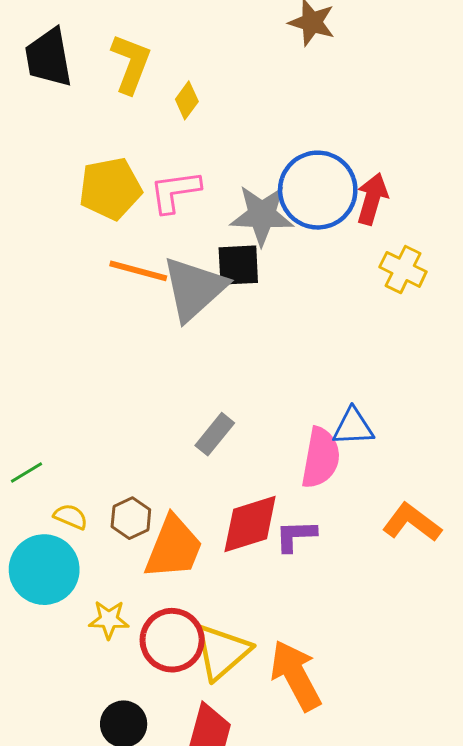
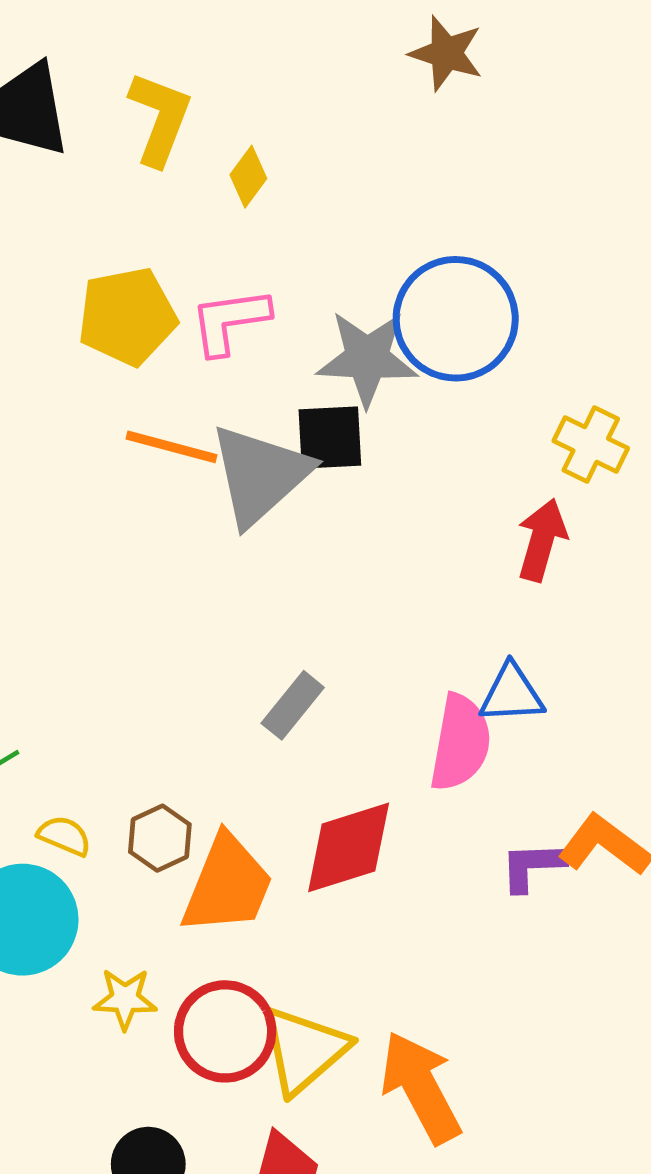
red arrow: (372, 199) -> (542, 540), moved
purple L-shape: (296, 536) -> (533, 866), moved

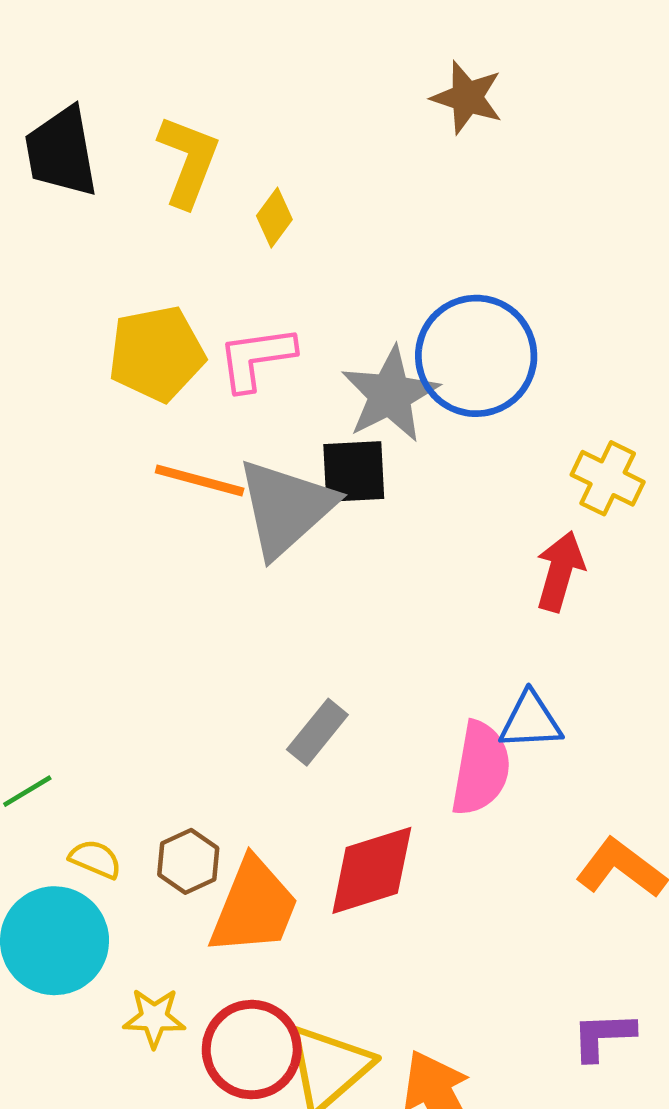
gray star: (367, 358) -> (390, 394), turned -30
purple L-shape: (533, 866) -> (603, 1036), moved

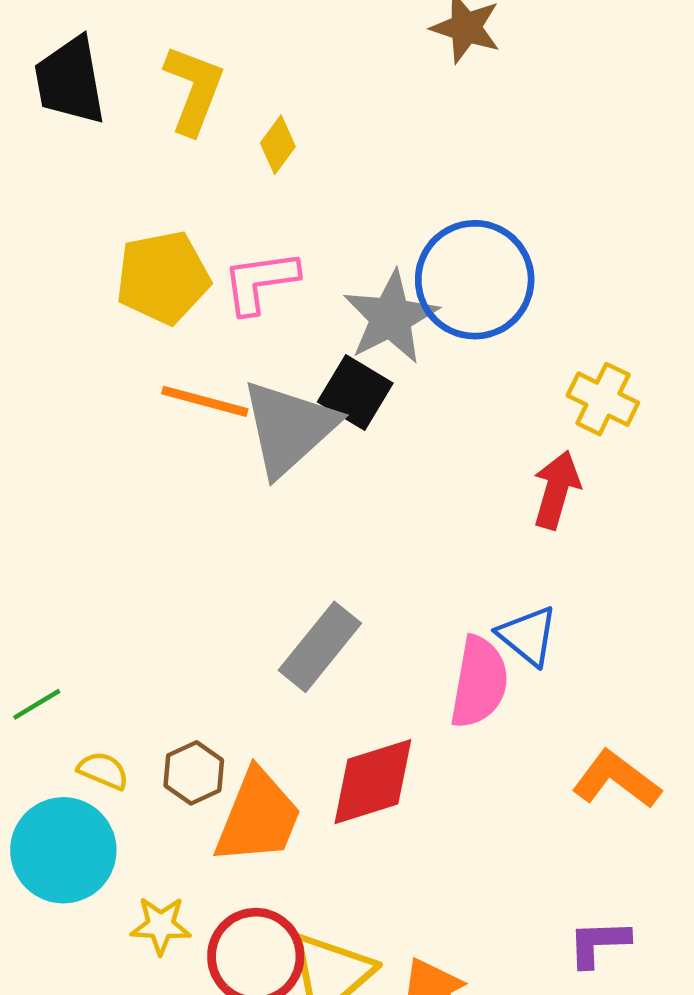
black square: (354, 471) -> (355, 392), turned 34
blue triangle: (531, 721) -> (528, 636), turned 42
gray rectangle: (317, 732) -> (320, 647), size x1.4

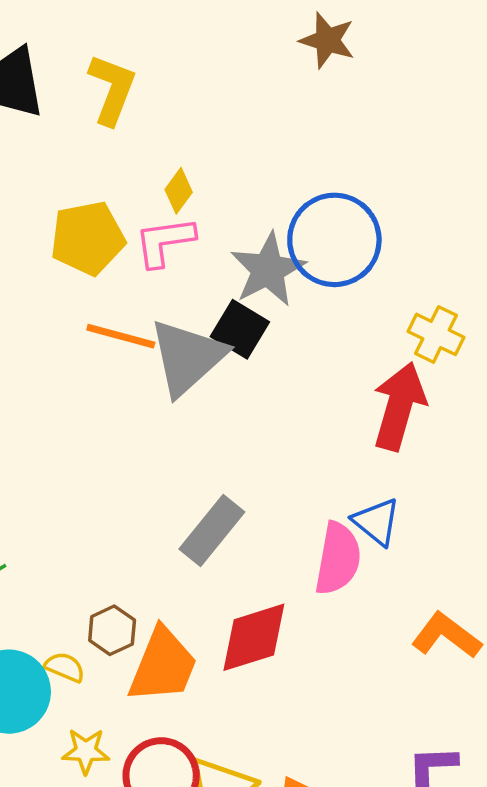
yellow diamond: (278, 145) -> (179, 191), moved
red arrow: (556, 490) -> (399, 406), size x1.4
yellow semicircle: (103, 771) -> (65, 667), moved

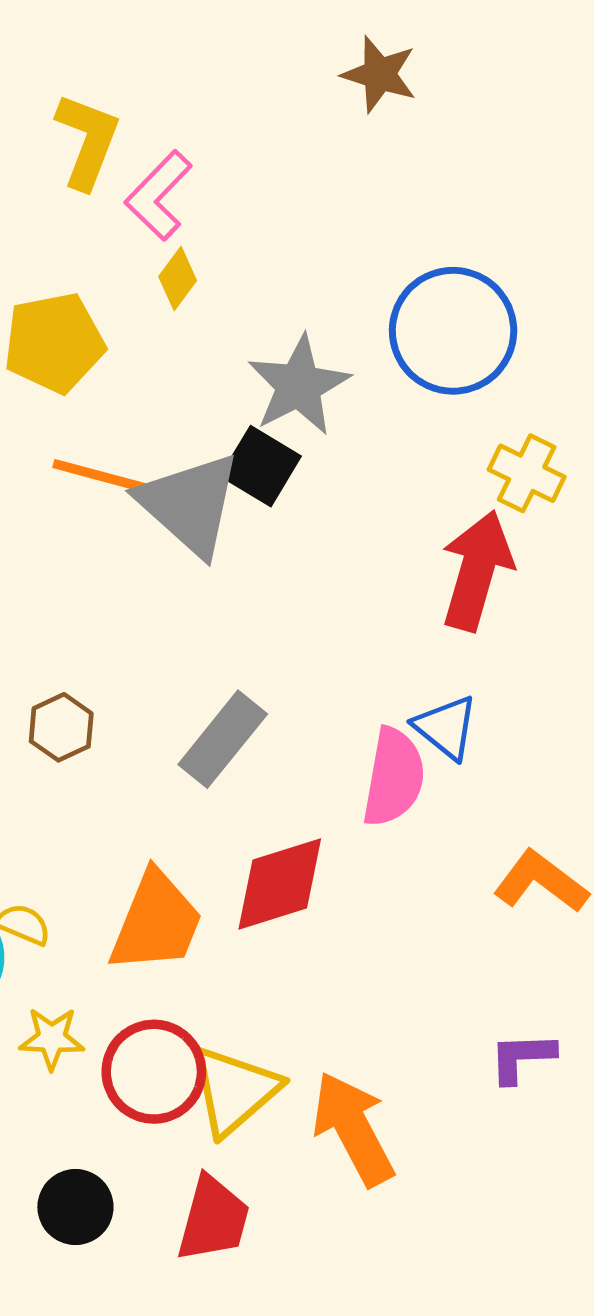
blue circle: (334, 240) -> (453, 331), moved
pink L-shape: (165, 242) -> (159, 195), moved, turned -38
gray triangle: (187, 357) -> (189, 504), turned -36
brown hexagon: (112, 630) -> (61, 727), moved

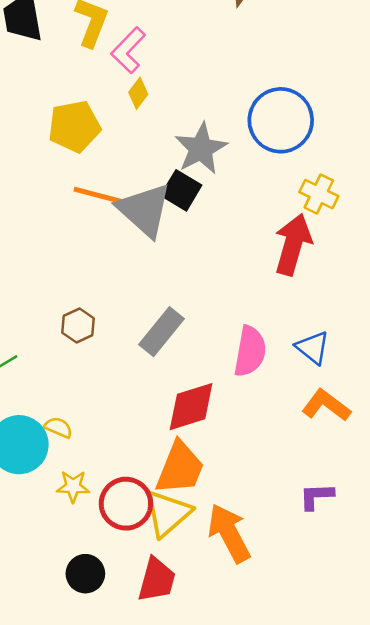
blue triangle: (446, 727) -> (313, 348), moved
orange trapezoid: (156, 922) -> (180, 468), moved

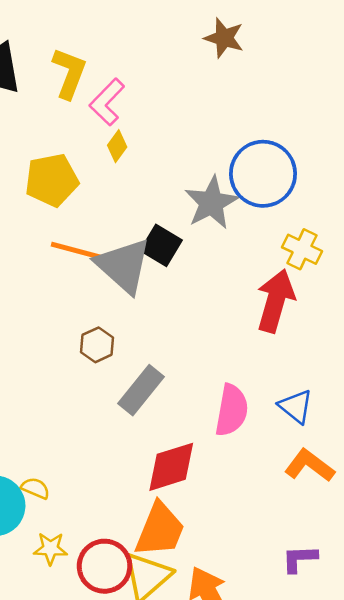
gray star: (201, 149) -> (211, 203), moved
brown hexagon: (78, 325) -> (97, 345), moved

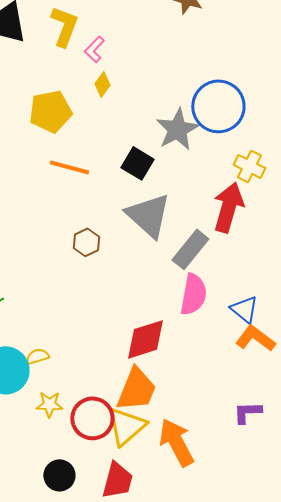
pink L-shape: (107, 102) -> (94, 49), size x0.7
gray triangle: (123, 266) -> (148, 215), moved
gray rectangle: (141, 390) -> (190, 249), moved
blue triangle: (296, 406) -> (244, 309), moved
yellow semicircle: (35, 488) -> (37, 356), turned -40

